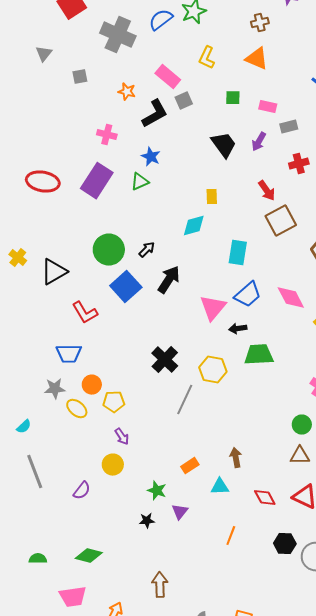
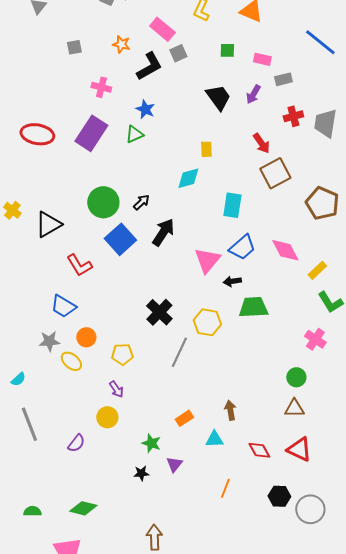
gray square: (80, 77) -> (74, 47), moved
blue trapezoid: (69, 354) -> (63, 306), turned 32
yellow pentagon: (114, 402) -> (122, 354), moved

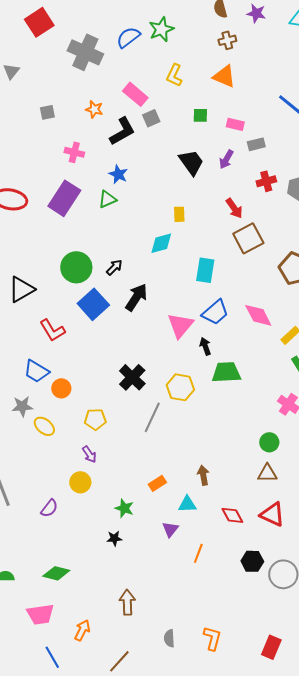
black arrow: (232, 281) -> (205, 346), turned 78
orange circle: (86, 337) -> (61, 388), moved
purple triangle: (174, 464) -> (170, 529), moved

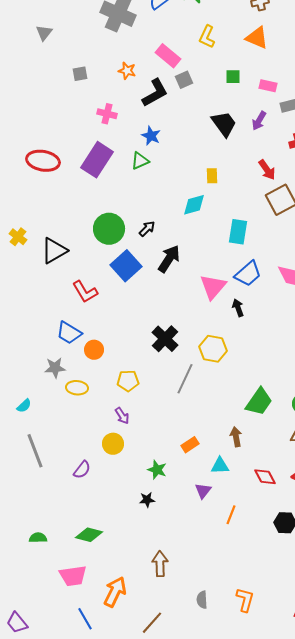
green trapezoid: (226, 372) -> (259, 402), moved, turned 128
yellow ellipse: (44, 426) -> (77, 388), turned -35
orange arrow: (82, 630) -> (115, 592), size x1.4

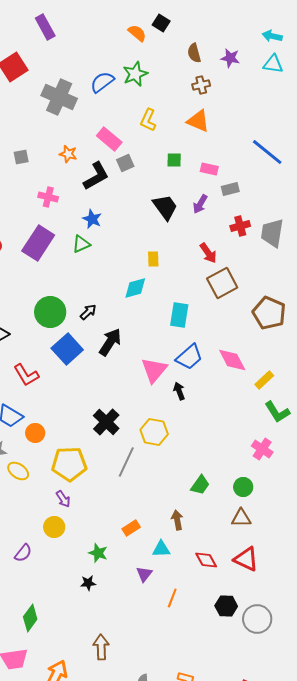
yellow pentagon: (128, 381) -> (69, 464), size x1.6
yellow ellipse: (77, 388) -> (18, 471), turned 30
green trapezoid: (259, 402) -> (200, 485), size x0.7
green diamond: (89, 535) -> (30, 618), turned -68

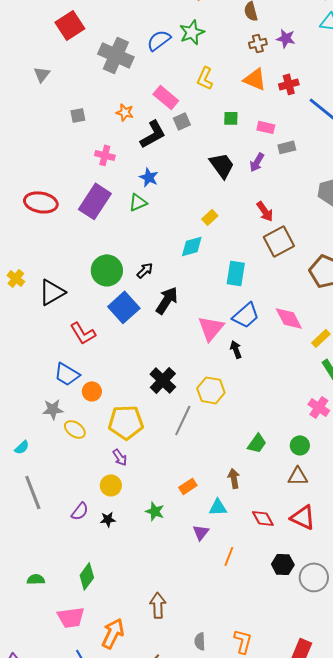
purple star: (230, 58) -> (286, 38), moved
red cross: (240, 226) -> (289, 84), moved
yellow rectangle: (153, 259) -> (210, 217), turned 49
black star: (88, 583) -> (108, 519), moved

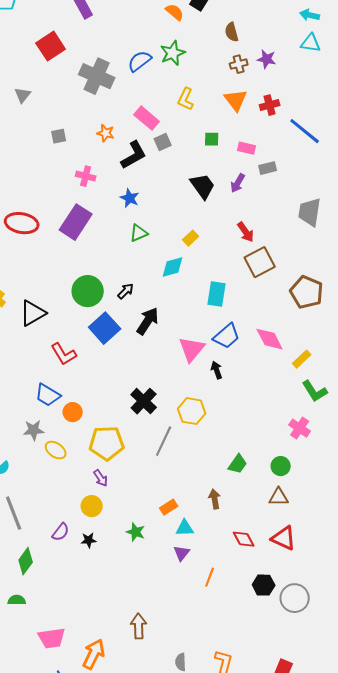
orange triangle: (255, 79) -> (236, 100), turned 30
green triangle: (138, 202) -> (139, 233), moved
cyan triangle: (218, 507) -> (185, 528), moved
green diamond: (87, 576) -> (26, 561), moved

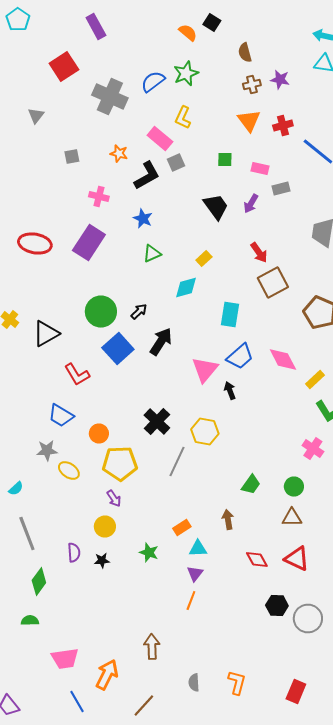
yellow L-shape: (186, 99) -> (183, 118), moved
orange circle: (73, 412) -> (99, 434), moved
purple semicircle: (61, 532) -> (74, 552), turned -42
orange line: (210, 577) -> (191, 600), moved

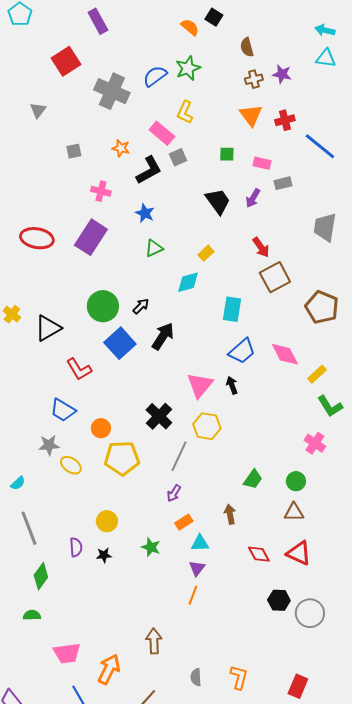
pink triangle: (205, 370) -> (200, 385), moved
purple arrow: (114, 498) -> (174, 493), moved, turned 66

